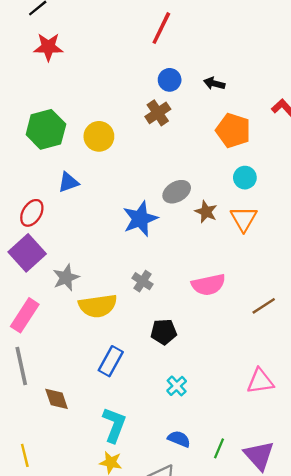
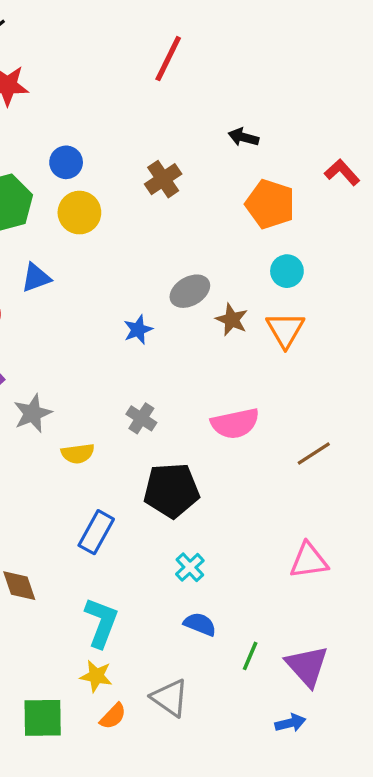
blue circle: (170, 80) -> (66, 162), moved
blue star: (140, 219) -> (138, 330), size x0.6
yellow semicircle: (98, 306) -> (78, 453), size x0.6
black pentagon: (164, 332) -> (171, 490), size x1.5
blue semicircle: (179, 439) -> (200, 624), moved

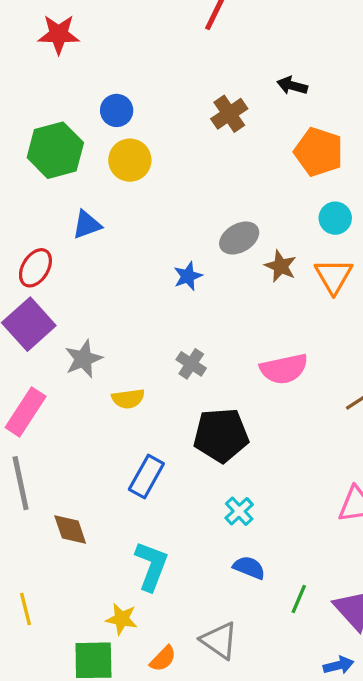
brown cross: (163, 179) -> (229, 114), moved
yellow star: (96, 676) -> (122, 619), moved

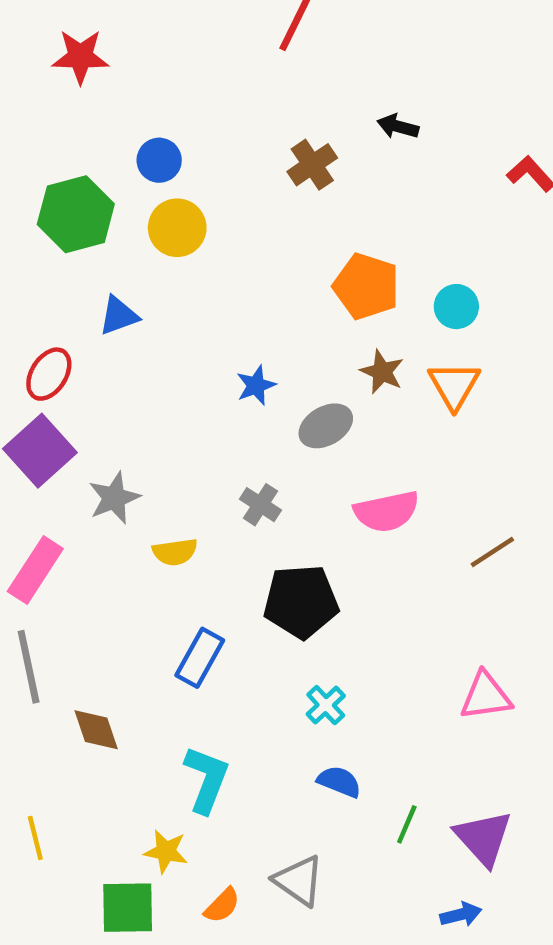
orange pentagon: (319, 152) -> (366, 286), moved
gray ellipse: (239, 238) -> (326, 426), moved

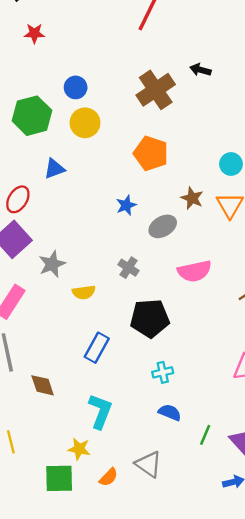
red star: (80, 57) -> (34, 33), size x0.7
brown cross: (312, 165) -> (156, 90), size x1.5
orange pentagon: (366, 286) -> (151, 153), moved
cyan cross: (326, 705) -> (163, 372), turned 30

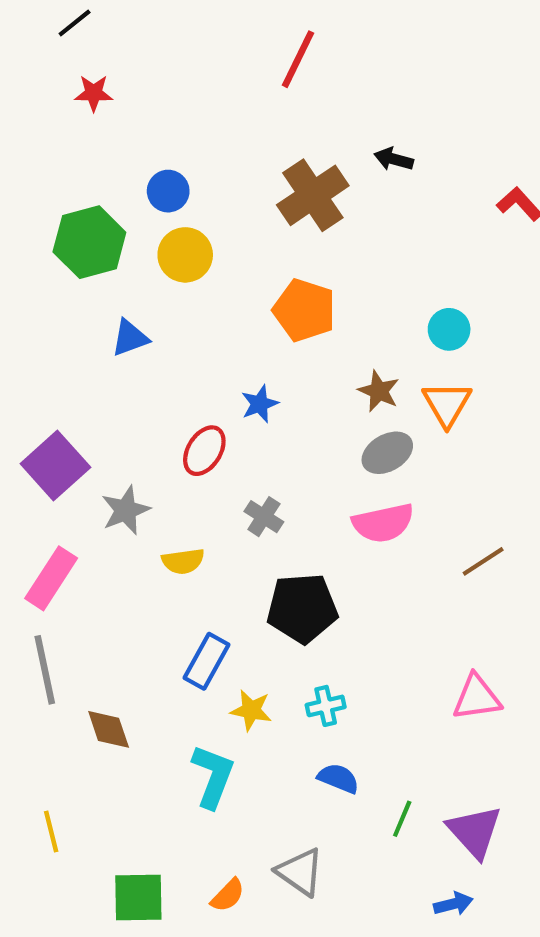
red ellipse: (18, 199) -> (204, 451), moved
gray ellipse: (163, 226) -> (387, 453), moved
yellow star: (79, 449) -> (251, 710), moved

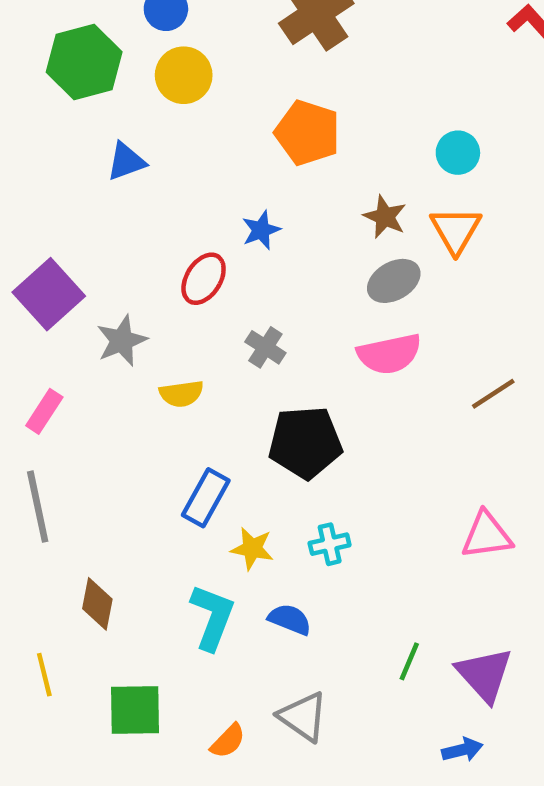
pink rectangle: (51, 578) -> (44, 411), size x0.7
brown diamond: (109, 729) -> (97, 604), moved, turned 30
blue semicircle: (338, 778) -> (290, 619), moved
green square: (138, 897) -> (135, 710), moved

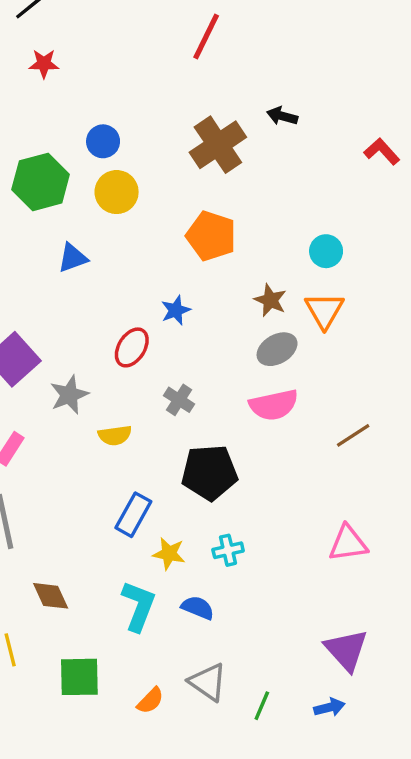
brown diamond: (97, 604) -> (51, 596), turned -36
green line: (409, 661) -> (262, 706), moved

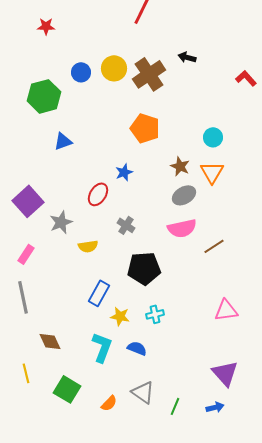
yellow circle: (117, 192) -> (114, 68), moved
brown line: (353, 435) -> (214, 246), moved
green square: (79, 677) -> (67, 389), turned 32

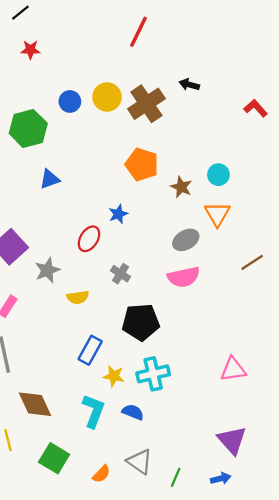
brown star: (180, 166) -> (181, 187), moved
brown line: (214, 246) -> (252, 262), moved
cyan cross: (155, 314) -> (153, 374), size x1.6
brown diamond: (50, 341) -> (35, 404), size x1.4

